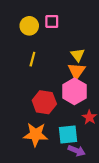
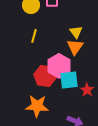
pink hexagon: (74, 91) -> (59, 66), moved
cyan square: (68, 135) -> (69, 80), moved

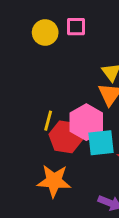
yellow line: (34, 36) -> (48, 121), moved

